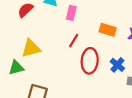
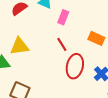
red line: (74, 41) -> (62, 44), turned -72

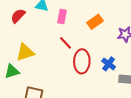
orange rectangle: (96, 38) -> (95, 22), moved, turned -49

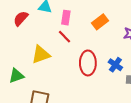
red line: (65, 43) -> (64, 37), moved
yellow triangle: (25, 52) -> (41, 55), moved

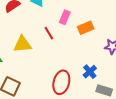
pink rectangle: (66, 18) -> (65, 17), moved
red ellipse: (88, 63) -> (61, 82), moved

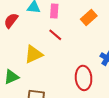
pink rectangle: (65, 17) -> (54, 11), moved

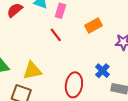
yellow triangle: (34, 54) -> (32, 71), moved

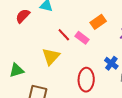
pink rectangle: (60, 11) -> (82, 38), moved, turned -64
yellow triangle: (32, 71) -> (51, 56), moved, turned -30

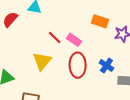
orange rectangle: (98, 22) -> (100, 21), moved, turned 56
red ellipse: (86, 80) -> (78, 65), moved

